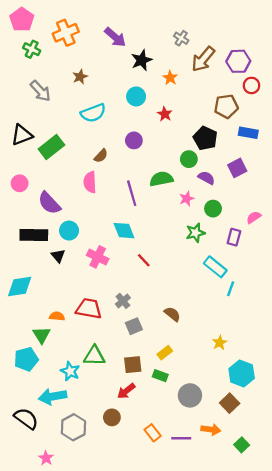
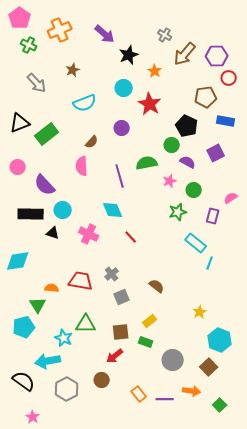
red star: (165, 114) -> (150, 104), size x1.6
black triangle: (58, 256) -> (53, 233), turned -32
pink star: (46, 458) -> (33, 417), moved

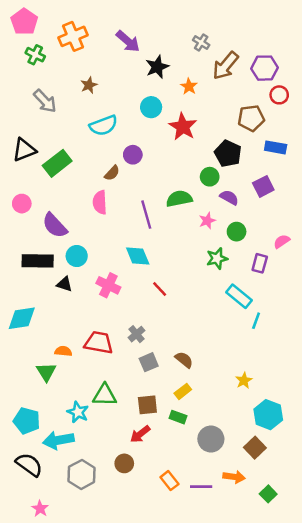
purple circle: (122, 128) -> (133, 155), moved
brown semicircle: (157, 286) -> (184, 360), moved
cyan pentagon: (24, 327) -> (27, 421), moved, turned 30

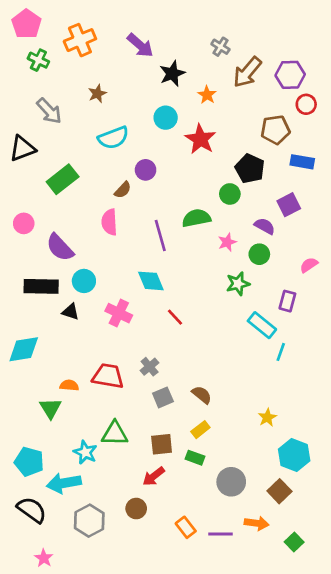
black triangle: (24, 150) -> (22, 148), moved
purple semicircle: (229, 197) -> (265, 226), moved
purple rectangle: (260, 263) -> (287, 301), moved

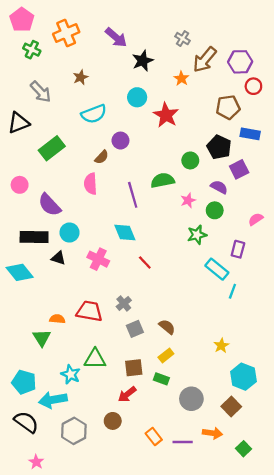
orange star: (207, 95) -> (181, 78), moved
black pentagon: (250, 169) -> (219, 147), moved
cyan diamond: (24, 349) -> (20, 272), moved, turned 60

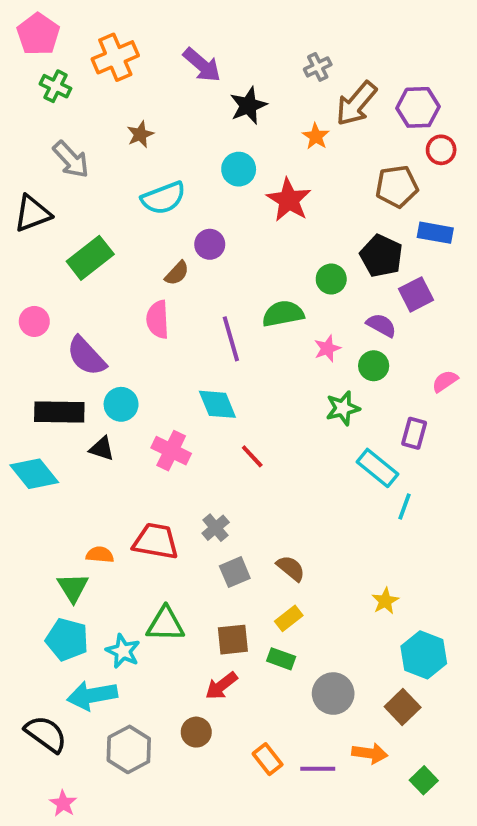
gray cross: (183, 39) -> (318, 67), turned 32
cyan pentagon: (24, 382) -> (67, 640), moved

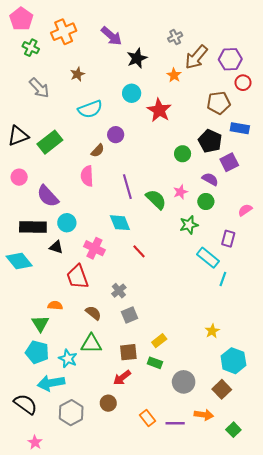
black triangle: (32, 213) -> (18, 136), moved
green semicircle: (283, 314) -> (156, 199), moved, turned 55
red trapezoid: (156, 541) -> (77, 277), moved, turned -120
brown semicircle: (291, 568) -> (93, 313), moved

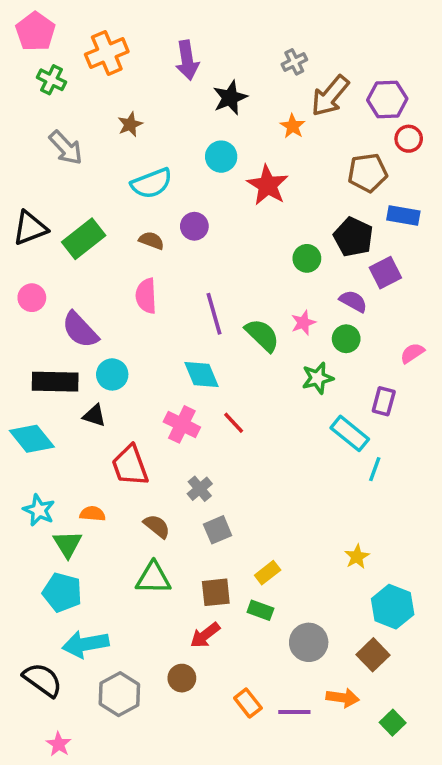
purple arrow: (111, 36) -> (187, 60), turned 40
brown semicircle: (98, 151) -> (151, 241), moved, turned -112
pink cross: (94, 248) -> (182, 424), moved
cyan star: (68, 359) -> (39, 510), moved

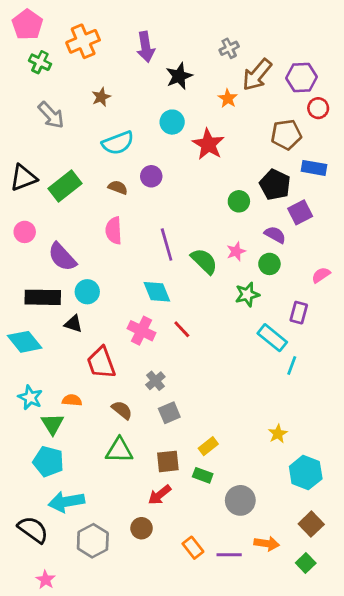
brown square: (373, 655) -> (311, 524), moved

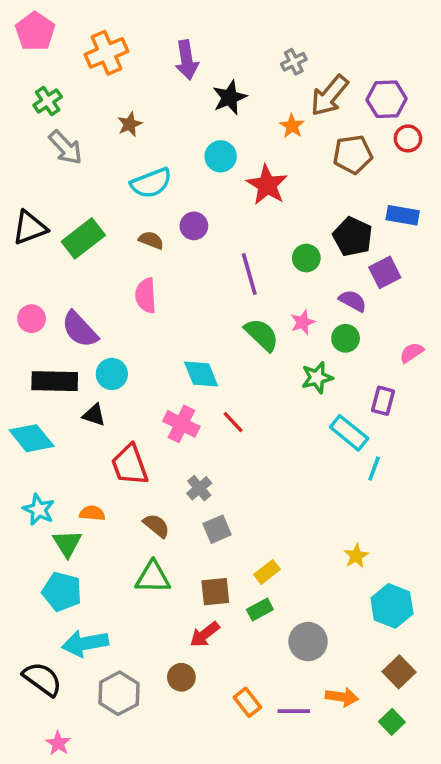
green cross: (40, 62) -> (48, 101), moved, turned 30
brown pentagon: (286, 135) -> (353, 155), moved
pink circle: (25, 232) -> (32, 319), moved
purple line: (167, 244) -> (249, 274), moved
green rectangle: (203, 475) -> (260, 609), turned -48

